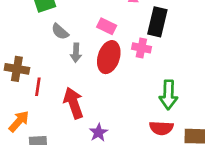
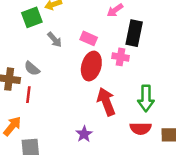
gray semicircle: (60, 32) -> (32, 68), moved
gray arrow: (76, 53) -> (55, 40), moved, turned -42
red arrow: (73, 103) -> (106, 102), moved

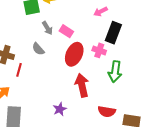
pink rectangle: (89, 38) -> (66, 31), moved
gray semicircle: (32, 68) -> (38, 49), moved
green arrow: (146, 98) -> (115, 72), moved

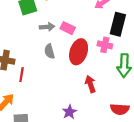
gray arrow: (47, 28) -> (47, 27), turned -56
gray semicircle: (38, 49) -> (49, 51), moved, turned 32
red arrow: (82, 85) -> (90, 84), size x0.7

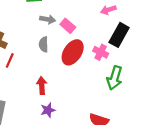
red arrow: (90, 84) -> (42, 86), moved

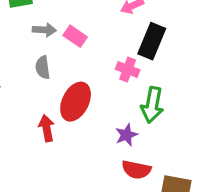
red ellipse: (73, 52) -> (76, 102), moved
purple star: (48, 110) -> (126, 135), moved

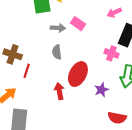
pink rectangle: (75, 36) -> (78, 24), moved
purple star: (126, 135) -> (101, 90), moved

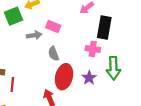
gray semicircle: (57, 52) -> (54, 54), moved
purple star: (101, 90) -> (89, 78), moved

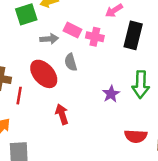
pink cross: (93, 49) -> (95, 37), moved
red ellipse: (64, 77) -> (44, 74), moved, turned -60

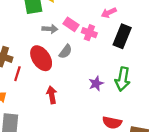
gray semicircle: (71, 62) -> (66, 52), turned -136

